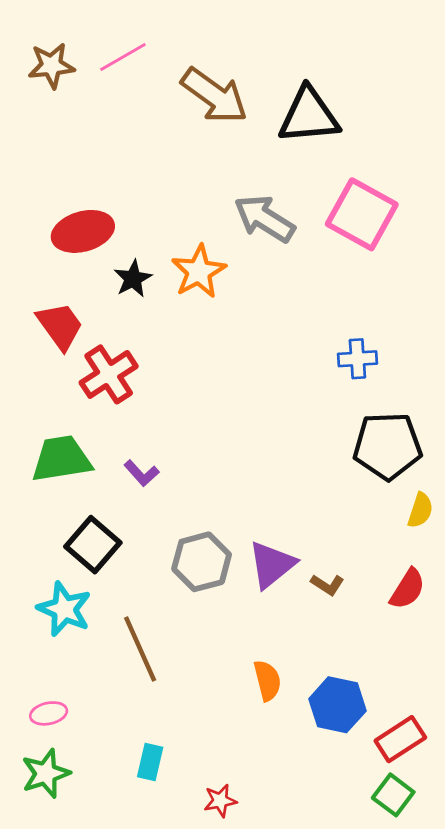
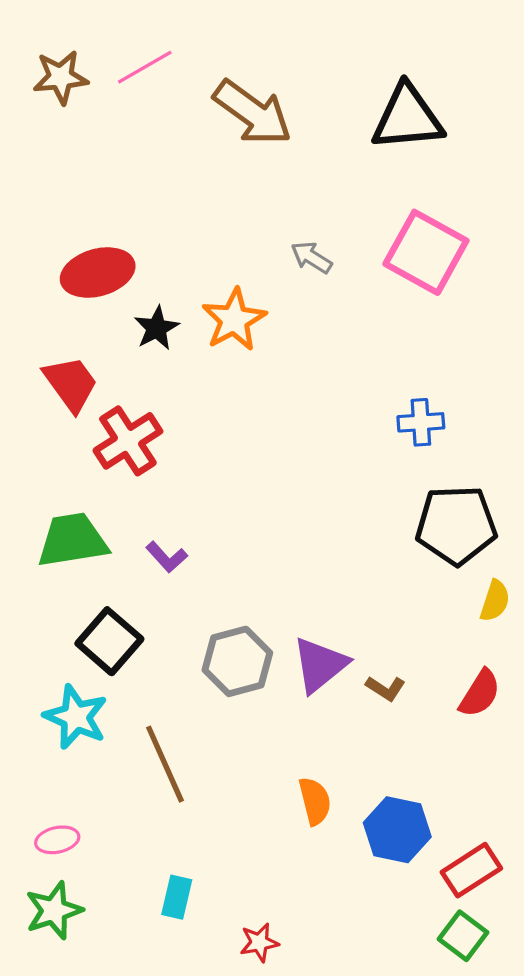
black triangle: (309, 116) -> (407, 118), moved
gray arrow: (265, 219) -> (311, 257), size x0.6

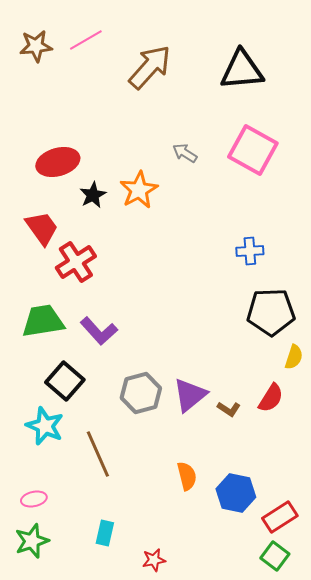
brown arrow: (253, 113) -> (150, 67), turned -84
purple L-shape: (167, 557) -> (99, 331), size x1.5
red semicircle: (480, 693) -> (271, 398), moved

